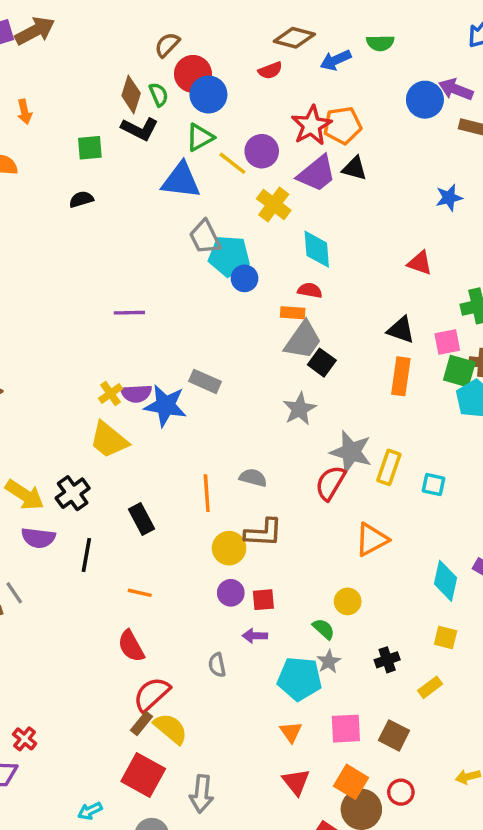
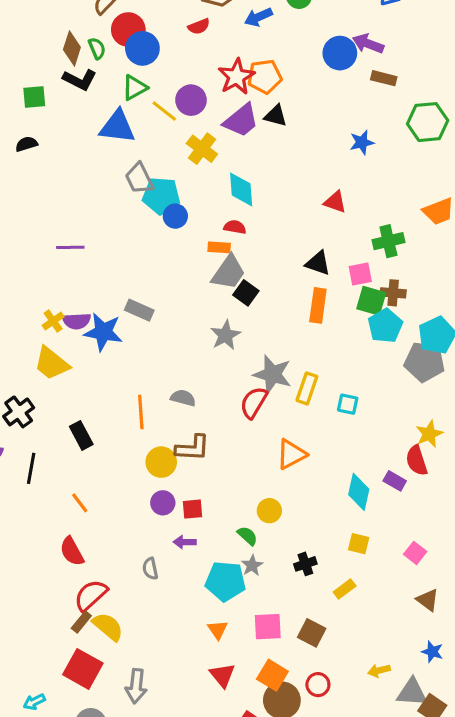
orange line: (140, 593) -> (80, 503), turned 40

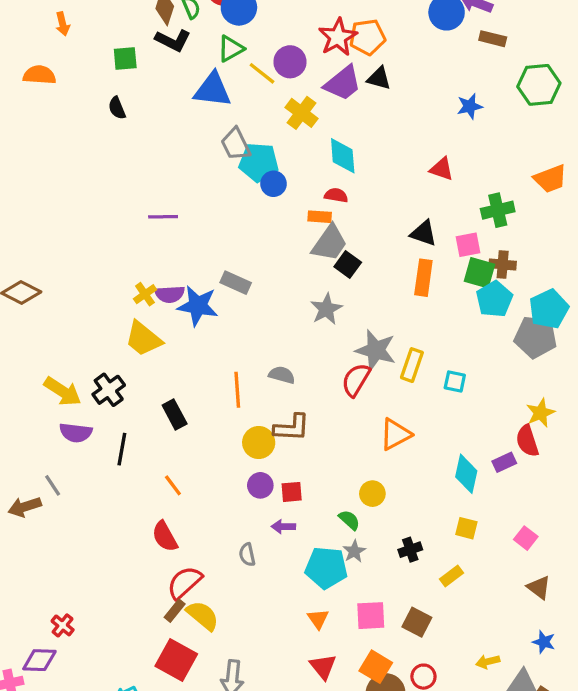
black semicircle: (26, 144) -> (117, 108), turned -95
purple rectangle: (395, 481) -> (504, 462), turned -55

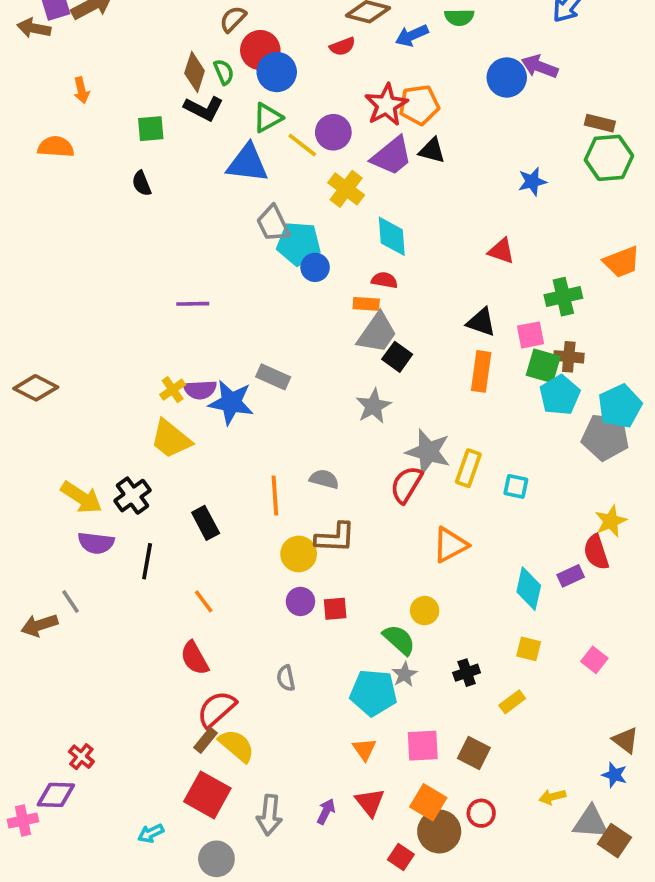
brown rectangle: (493, 39) -> (600, 123), moved
green semicircle: (349, 520) -> (399, 640), size x1.4
purple arrow: (283, 527) -> (326, 811), moved, turned 115
brown triangle: (539, 588) -> (625, 740), moved

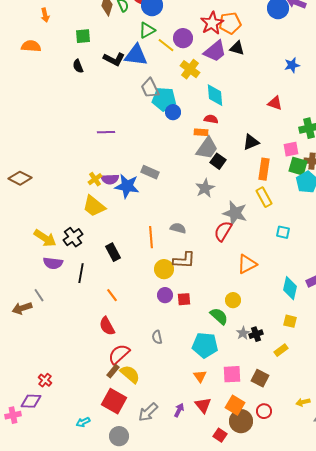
black L-shape: (204, 109) -> (114, 59), moved
black triangle: (481, 322) -> (251, 142), moved, turned -42
yellow rectangle: (468, 468) -> (264, 197), moved, turned -48
gray star: (405, 674) -> (243, 333), moved
gray arrow: (269, 815) -> (148, 412), turned 40

